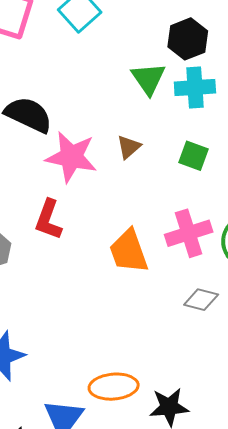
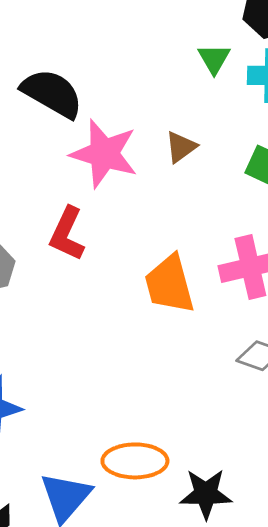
green triangle: (148, 79) -> (214, 59), size x0.7

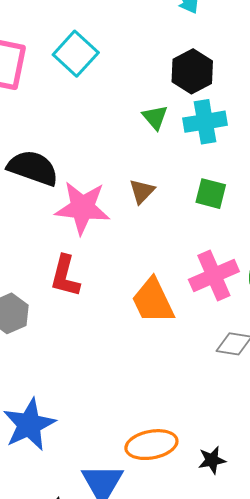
black star: (206, 494) -> (212, 460), size x0.7

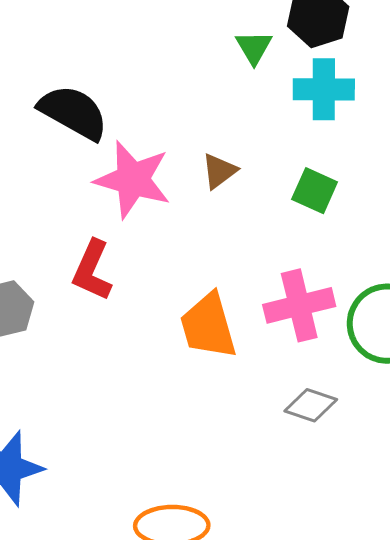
green triangle: (155, 117) -> (254, 47), moved

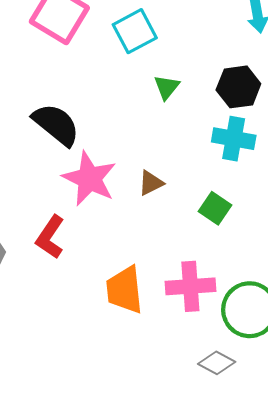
green triangle: (254, 47) -> (167, 87), moved
gray diamond: (311, 405) -> (217, 363), moved

